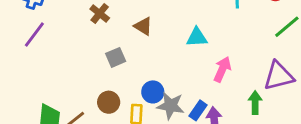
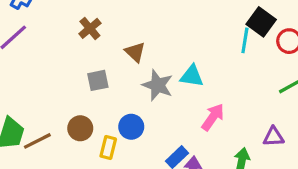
purple triangle: (279, 76) -> (274, 137), size x0.6
gray star: (171, 106) -> (158, 85), moved

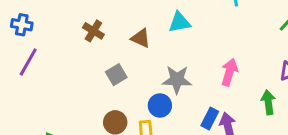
cyan triangle: (192, 76) -> (179, 22), moved
gray star: (158, 85) -> (177, 80), moved

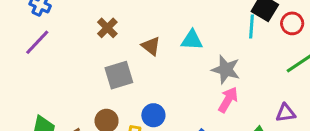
gray square: (116, 75) -> (119, 75), size x1.4
gray star: (177, 80) -> (226, 70), moved

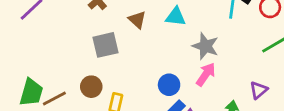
purple triangle: (286, 113) -> (259, 90), turned -36
blue circle: (153, 115) -> (169, 85), moved

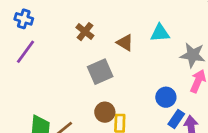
brown circle: (91, 87) -> (105, 112), moved

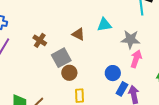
brown cross: (85, 32) -> (40, 40), moved
brown circle: (105, 112) -> (69, 73), moved

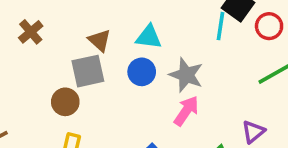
gray square: (61, 58) -> (88, 71), moved
blue circle: (113, 73) -> (142, 72), moved

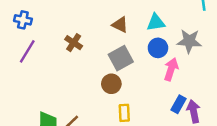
brown triangle: (100, 40) -> (120, 25), moved
pink arrow: (186, 111) -> (171, 69), moved

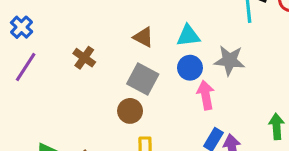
blue cross: (23, 20) -> (22, 27), turned 30
gray square: (121, 58) -> (143, 79), turned -35
pink arrow: (171, 69) -> (206, 95), turned -30

